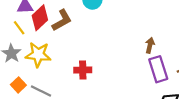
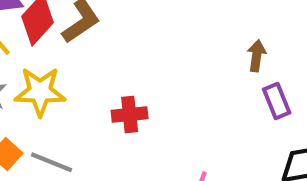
purple rectangle: (158, 69) -> (277, 101), size x0.7

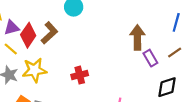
brown arrow: (257, 56) -> (137, 37), size x1.6

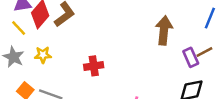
purple rectangle: (150, 58) -> (191, 57), moved
yellow star: (34, 70) -> (43, 55), size x0.6

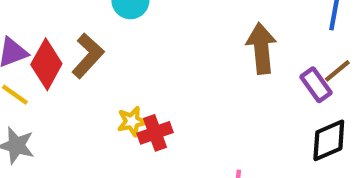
yellow star: (43, 55) -> (132, 121), moved

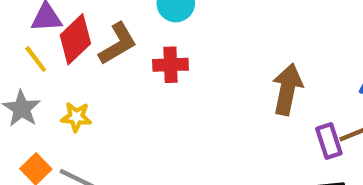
yellow star: (132, 121) -> (76, 117), moved
red cross: (155, 133) -> (171, 65), moved

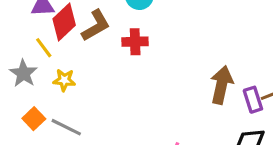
yellow line: (36, 59) -> (44, 48), moved
brown arrow: (287, 89) -> (222, 85), moved

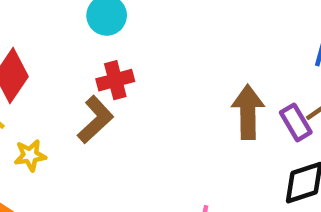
brown L-shape: (96, 26) -> (95, 120), moved

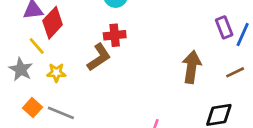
purple rectangle: (296, 122) -> (224, 27), moved

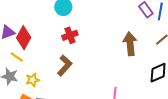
brown L-shape: (99, 57) -> (65, 66), moved
yellow star: (56, 73) -> (33, 80), moved

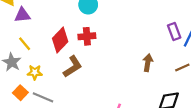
red diamond: (24, 38) -> (60, 40), moved
brown arrow: (130, 44) -> (148, 63), size x0.7

